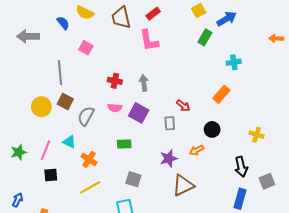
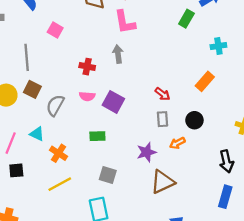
gray arrow: (144, 83) -> (118, 54), moved
gray rectangle: (170, 123) -> (162, 119), moved

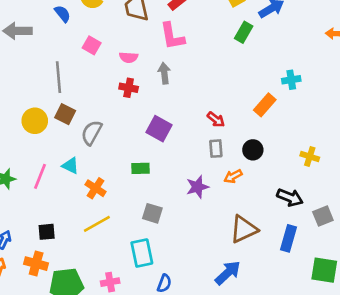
cyan cross: (218, 46) -> (291, 80), moved
pink semicircle: (87, 96) -> (129, 57), moved
black arrow: (226, 161) -> (290, 197), turned -55
black square: (16, 170) -> (47, 232), moved
brown triangle: (162, 182) -> (244, 229), moved

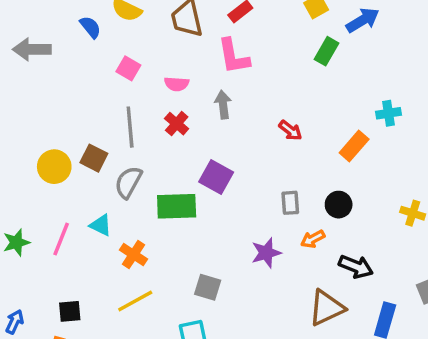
gray line: (59, 77) -> (130, 127), moved
red cross: (129, 88) -> (177, 124), turned 30
red arrow: (216, 119) -> (290, 130), moved
green rectangle: (140, 168) -> (177, 206), moved, size x1.6
black arrow: (290, 197) -> (356, 267), moved

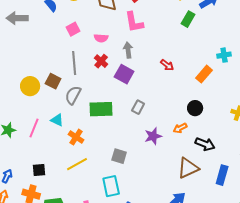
pink square: (128, 68) -> (73, 29), turned 32
purple square: (216, 177) -> (124, 74), moved
gray rectangle: (290, 203) -> (138, 107), moved, turned 32

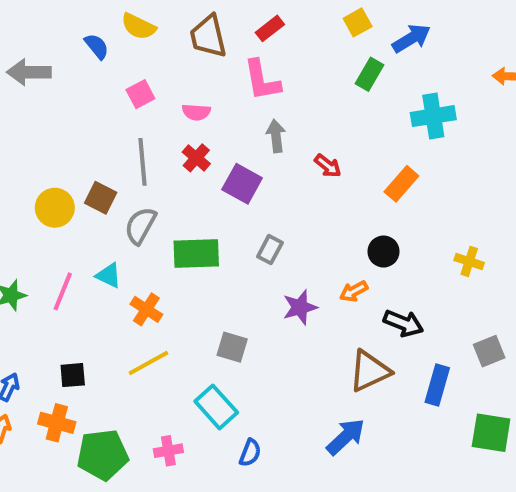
gray arrow: (128, 50) -> (276, 136), moved
cyan cross: (224, 55) -> (433, 116), moved, size x1.5
cyan rectangle: (111, 186) -> (216, 407), turned -30

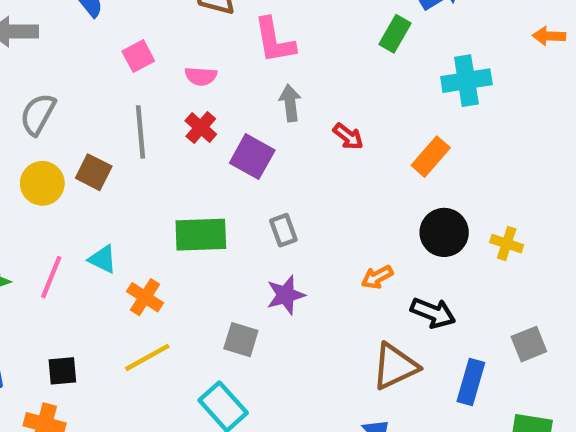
gray semicircle: (140, 226) -> (38, 114), moved
gray rectangle: (270, 250) -> (283, 230), turned -48
black circle: (384, 252) -> (444, 232), moved, size x1.4
purple star: (300, 307) -> (286, 295), moved

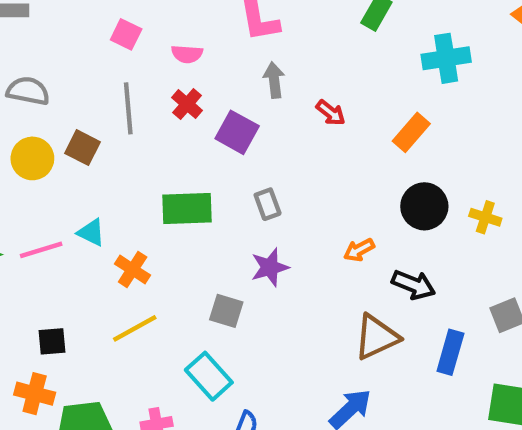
pink square: (138, 56) -> (126, 34), turned -36
gray semicircle: (38, 114) -> (28, 91), turned 72
pink line: (51, 277) -> (41, 250), turned 51

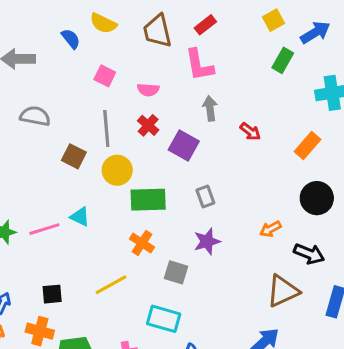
yellow circle: (32, 158) -> (117, 170), moved
orange cross: (133, 270) -> (142, 243), moved
cyan rectangle: (209, 376) -> (164, 319), turned -32

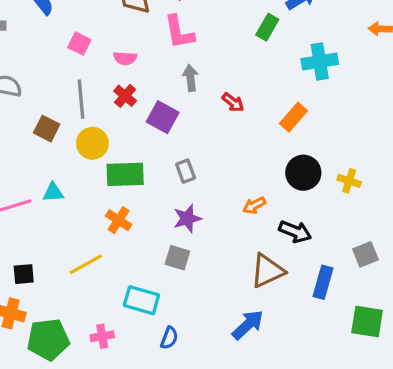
cyan triangle: (80, 217) -> (53, 192), turned -30
gray square: (176, 272) -> (177, 258), moved

